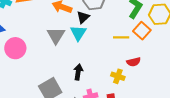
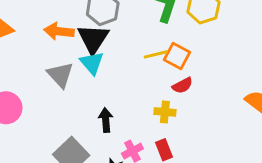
black triangle: (83, 17) -> (93, 39), size x1.6
orange square: (142, 31) -> (177, 56), moved

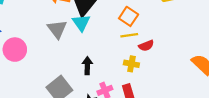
yellow line: (156, 54) -> (129, 35), moved
orange square: (177, 56) -> (129, 16), moved

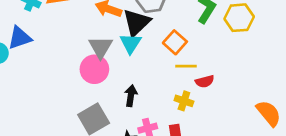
orange square: (129, 16) -> (175, 42), moved
pink circle: (15, 50) -> (94, 69), moved

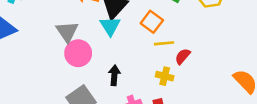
gray triangle: (101, 47) -> (67, 32), moved
red semicircle: (205, 81) -> (183, 56), turned 150

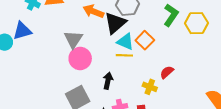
cyan triangle: (110, 26) -> (125, 42), moved, turned -42
yellow line: (164, 43) -> (124, 55), moved

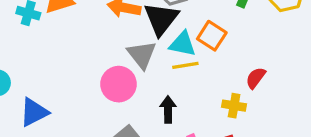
blue triangle: (22, 31) -> (34, 112), moved
gray triangle: (73, 39) -> (142, 55), moved

